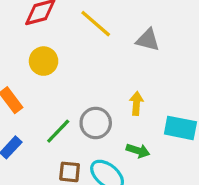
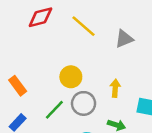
gray triangle: (148, 40) -> (124, 39), turned -36
yellow circle: (44, 61) -> (71, 77), moved

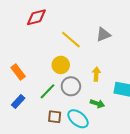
yellow line: (84, 26) -> (71, 40), moved

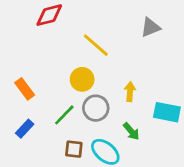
gray triangle: (103, 35) -> (150, 27), moved
green arrow: (97, 104) -> (131, 131), turned 32

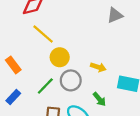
yellow line: (96, 45) -> (43, 34), moved
yellow arrow: (130, 92) -> (98, 67), turned 104

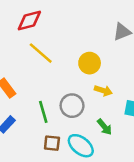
yellow circle: (60, 57) -> (90, 63), moved
green line: (45, 86) -> (43, 112), turned -60

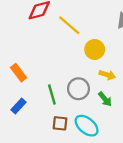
yellow line: (41, 53) -> (69, 25), moved
green arrow: (105, 127) -> (105, 99), moved

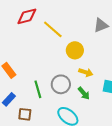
brown square: (60, 123) -> (25, 114), moved

